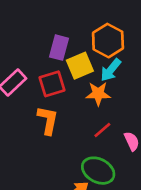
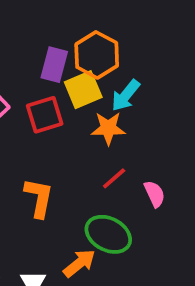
orange hexagon: (108, 41) -> (97, 55), moved
orange L-shape: (48, 120) -> (39, 198), moved

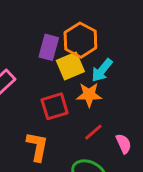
red square: (45, 115) -> (55, 106), moved

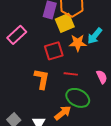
cyan arrow: (102, 70) -> (95, 36), moved
red line: (93, 132) -> (71, 74), moved, turned 48

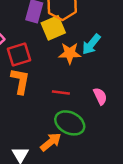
red square: (54, 51) -> (19, 54), moved
orange L-shape: (42, 79) -> (20, 81), moved

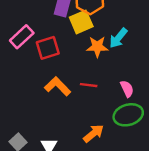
orange L-shape: (20, 81) -> (58, 86), moved, turned -55
green ellipse: (70, 123) -> (128, 115), moved, turned -44
orange arrow: (51, 142) -> (94, 133), moved

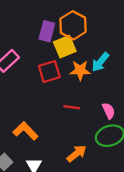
red square: (48, 48) -> (49, 72), moved
orange L-shape: (58, 86) -> (26, 131), moved

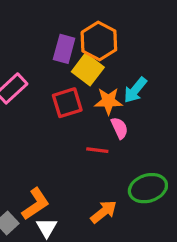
yellow square: (65, 47) -> (88, 69), turned -30
pink semicircle: (109, 111) -> (119, 128), moved
orange L-shape: (26, 131) -> (36, 204), moved, turned 100

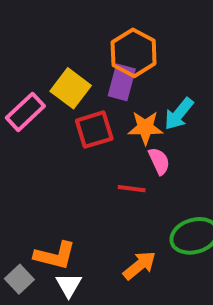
purple rectangle: (64, 49) -> (122, 82), moved
yellow square: (88, 69) -> (71, 88), moved
orange L-shape: (36, 204) -> (55, 256), turned 48

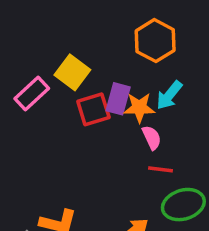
orange hexagon: (134, 53) -> (155, 41), moved
purple rectangle: (122, 82) -> (118, 99), moved
red line: (132, 189) -> (160, 169), moved

